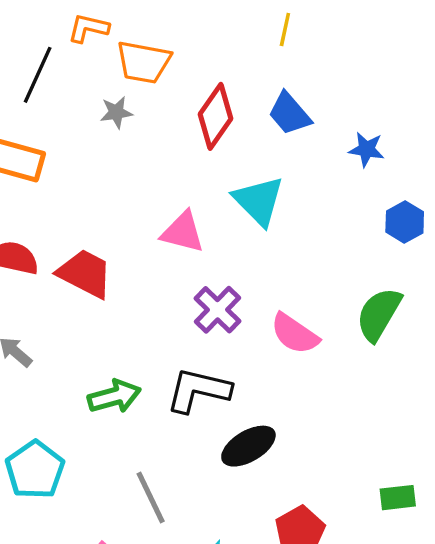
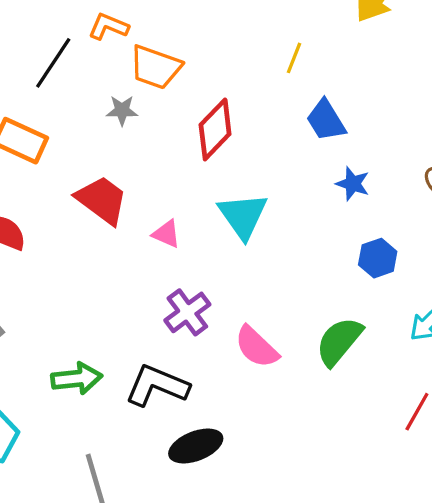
blue trapezoid: (289, 114) -> (326, 120), moved
pink triangle: (183, 232) -> (166, 234), size x0.7
red trapezoid: (85, 273) -> (102, 200), moved

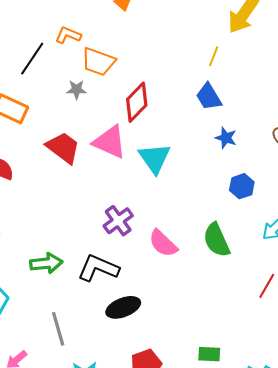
yellow line: (294, 58) -> (214, 56), moved
pink triangle: (166, 234) -> (110, 142), moved, size x1.8
green semicircle: (339, 341) -> (217, 240), turned -64

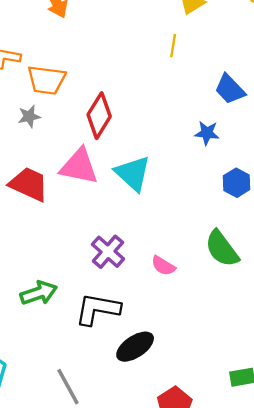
blue trapezoid: (209, 97) -> (230, 89), moved
pink semicircle: (163, 243) -> (163, 266), size x0.7
green arrow: (46, 263) -> (39, 293), moved

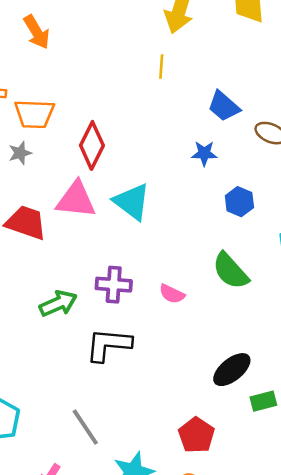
purple cross: (108, 252) -> (114, 285), turned -32
green arrow: (39, 293) -> (58, 303), moved
black ellipse: (135, 347) -> (232, 370), moved

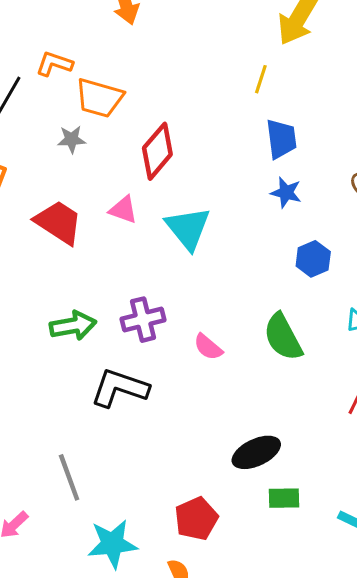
blue trapezoid: (224, 106) -> (281, 139), moved, turned -152
pink triangle: (76, 200) -> (123, 210), size x0.6
purple cross: (114, 285) -> (143, 320), turned -32

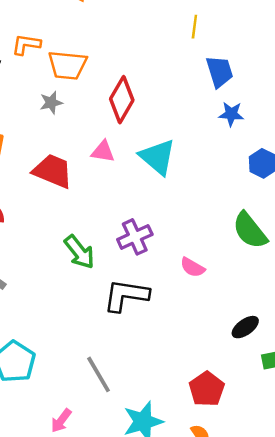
green arrow: (73, 326) -> (79, 252), turned 72
pink semicircle: (208, 347) -> (193, 267), moved
black ellipse: (256, 452) -> (245, 327), size x0.7

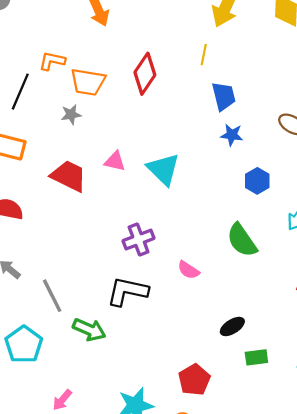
red diamond: (122, 100) -> (145, 74), moved
green arrow: (79, 252) -> (89, 330), moved, turned -32
gray line: (98, 374) -> (52, 296), moved

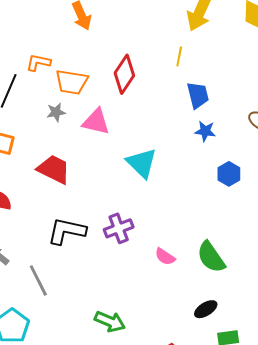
pink triangle: (115, 161) -> (96, 122), moved, size x1.4
green semicircle: (242, 240) -> (211, 257), moved
black L-shape: (127, 291) -> (67, 231), moved
green arrow: (89, 330) -> (110, 321), moved

